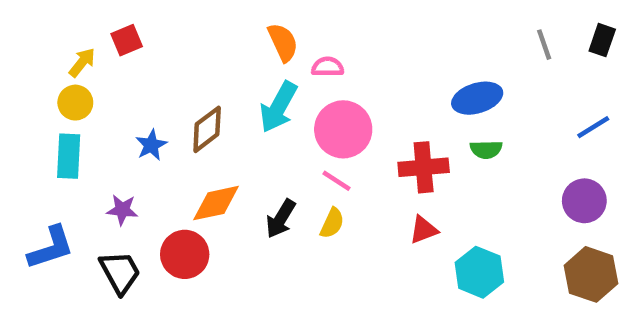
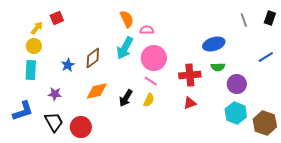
purple circle: (584, 201) -> (237, 84), moved
red circle: (185, 254) -> (81, 127), moved
cyan hexagon: (479, 272) -> (236, 113), moved

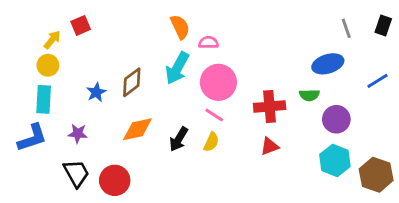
blue ellipse: (214, 44) -> (328, 64), moved
blue L-shape: (23, 111) -> (32, 138), moved

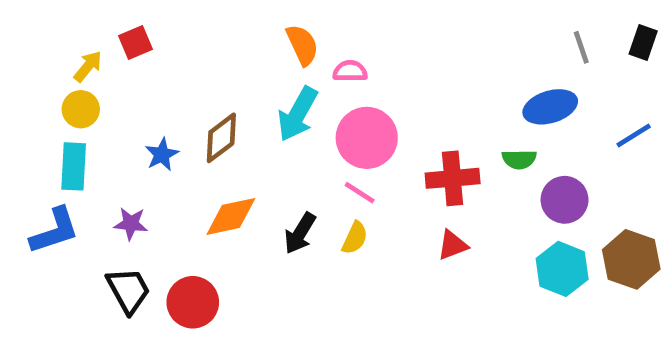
brown hexagon: (376, 175) -> (631, 259), moved

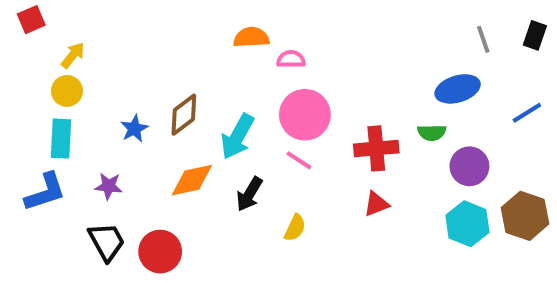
red square: (136, 43) -> (31, 20), moved
orange semicircle: (302, 45) -> (251, 37), turned -68
cyan arrow: (298, 114) -> (237, 137), moved
yellow semicircle: (355, 238) -> (295, 228), moved

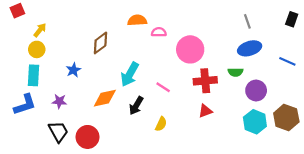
gray line: (483, 39) -> (247, 21), moved
blue line: (527, 113) -> (287, 61), turned 56
brown diamond: (184, 115) -> (100, 43), moved
pink circle: (305, 115) -> (190, 49), moved

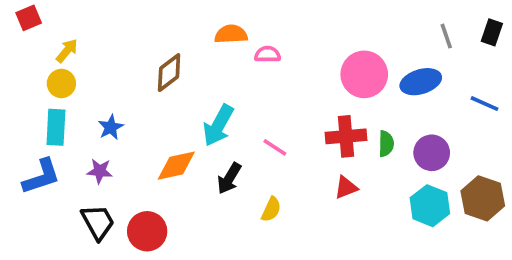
gray line: (247, 21) -> (446, 36), moved
pink circle: (190, 49) -> (364, 74), moved
blue star: (73, 70) -> (111, 127), moved
green semicircle: (236, 72) -> (386, 144), moved, turned -88

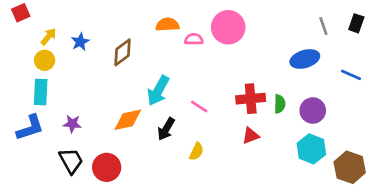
pink circle: (364, 74) -> (228, 27), moved
blue star: (111, 127) -> (80, 42), moved
brown hexagon: (483, 198) -> (350, 167), moved

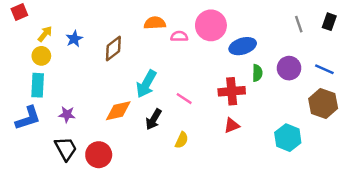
blue ellipse: (305, 59) -> (243, 46), moved
green semicircle: (280, 104) -> (257, 73), moved
purple circle: (313, 111) -> (289, 68), moved
brown hexagon: (350, 167) -> (323, 103), moved

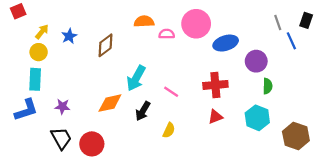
purple circle: (289, 68) -> (256, 61), moved
blue line: (324, 69) -> (291, 41), moved, turned 42
green semicircle: (257, 73) -> (268, 86), moved
brown hexagon: (323, 103) -> (296, 136), moved
cyan hexagon: (288, 138) -> (257, 118), moved

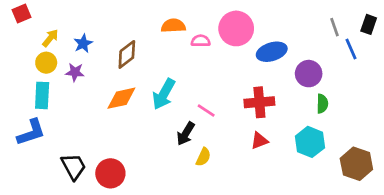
orange diamond: (110, 103) -> (121, 98), moved
purple star: (62, 107) -> (75, 72), moved
black arrow: (143, 111) -> (186, 134), moved

